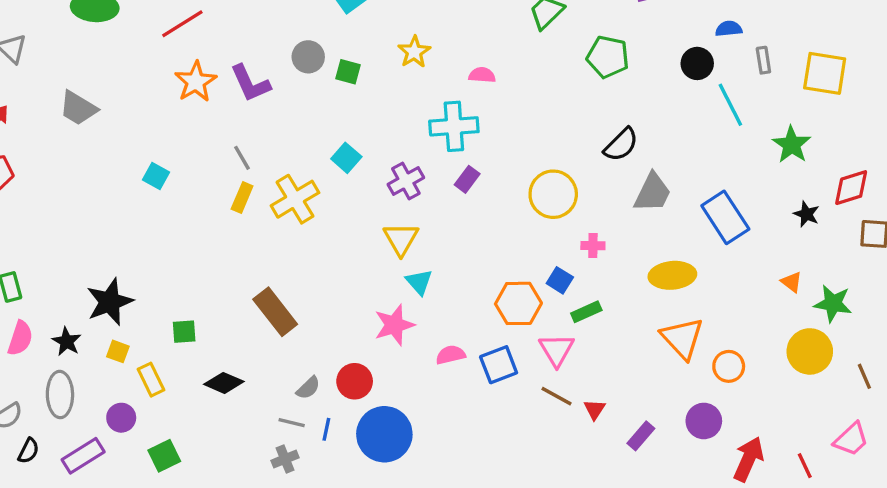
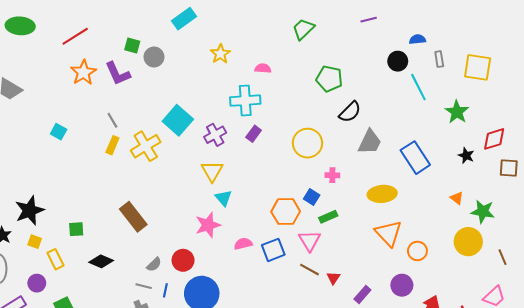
green pentagon: (608, 57) -> (329, 79), moved
green square: (348, 72) -> (132, 46), moved
cyan square: (346, 158) -> (178, 120), size x1.6

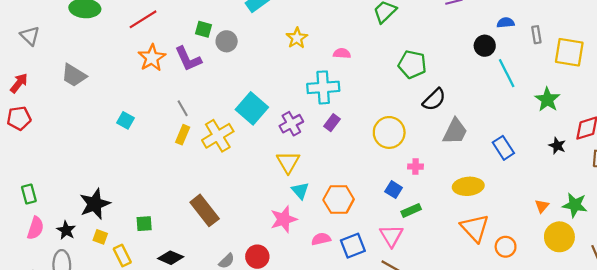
gray rectangle: (439, 59) -> (536, 35), moved
blue rectangle: (415, 158) -> (503, 148), size x0.7
orange triangle: (457, 198) -> (542, 206), moved, turned 32
orange hexagon: (286, 212) -> (339, 199), moved

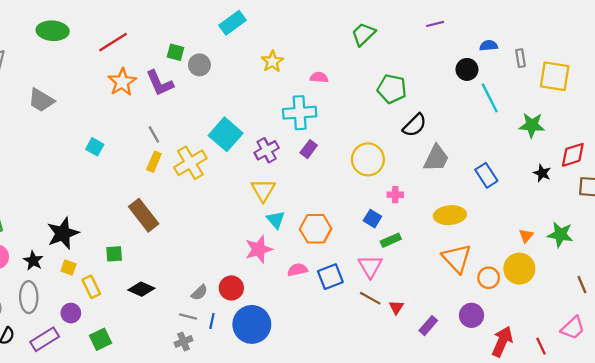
green star: (547, 100) -> (532, 125), turned -30
brown rectangle: (205, 210) -> (144, 215), moved
yellow circle: (559, 237) -> (519, 269), moved

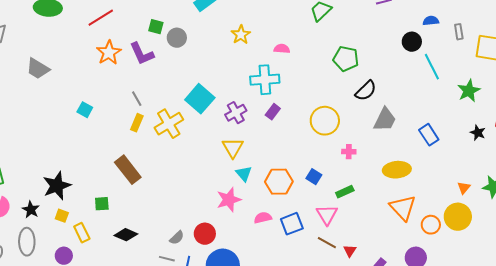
green star: (532, 125) -> (469, 91), turned -30
blue square: (372, 219) -> (314, 177), moved

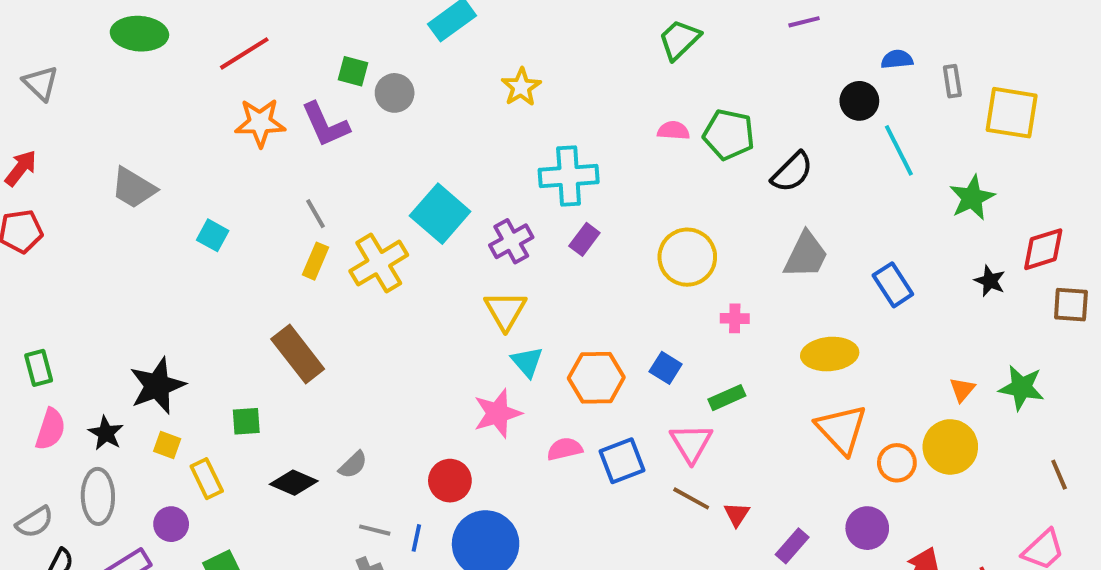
pink semicircle: (282, 49) -> (673, 131), moved
orange star: (109, 53) -> (260, 123), turned 30
gray trapezoid: (38, 69) -> (134, 188), moved
black semicircle: (366, 91) -> (792, 172), moved
gray semicircle: (177, 238) -> (353, 465), moved

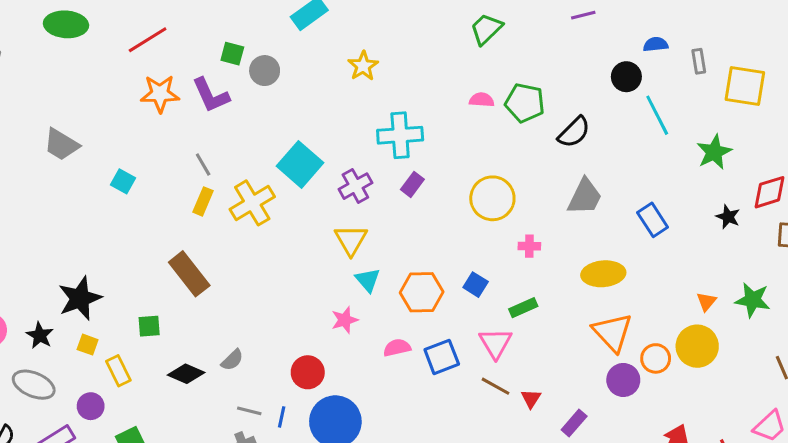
pink star: (497, 413) -> (345, 320), size x0.7
gray ellipse: (98, 496) -> (34, 385), turned -66
purple circle: (867, 528) -> (623, 380), moved

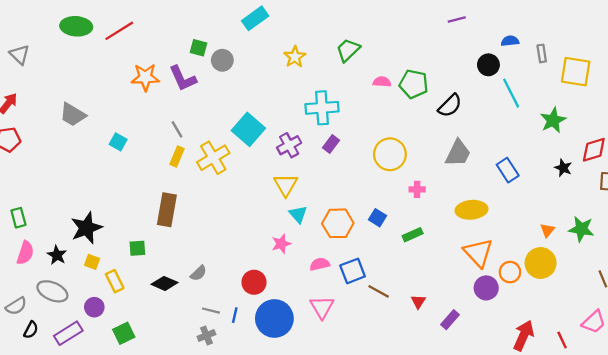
green trapezoid: (486, 29) -> (348, 50), moved
red line: (148, 40) -> (119, 31), moved
brown rectangle: (189, 274) -> (167, 210), turned 48
pink triangle: (496, 343) -> (322, 307), moved
brown line: (496, 386) -> (379, 291), moved

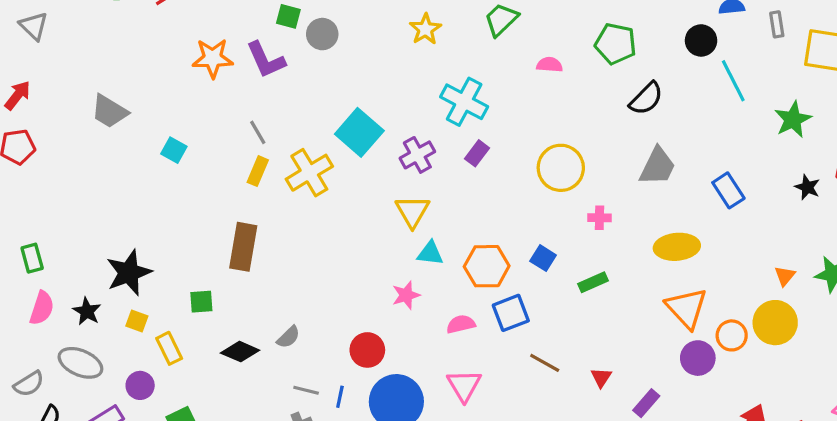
green pentagon: (414, 84) -> (616, 44), moved
cyan cross: (322, 108) -> (464, 102), turned 32
cyan triangle: (298, 214) -> (430, 253), turned -42
blue square: (353, 271) -> (511, 313), moved

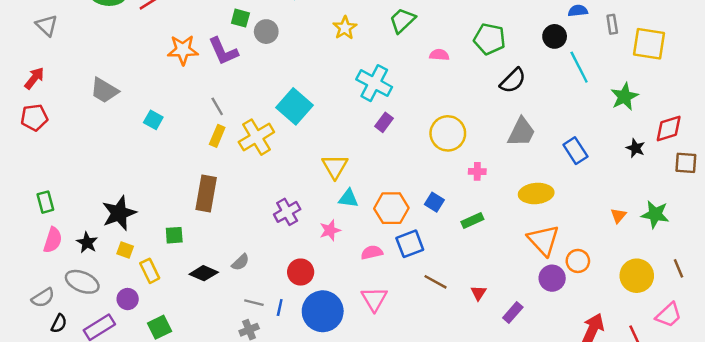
purple cross: (417, 155) -> (287, 212), moved
yellow circle: (775, 323) -> (637, 276), moved

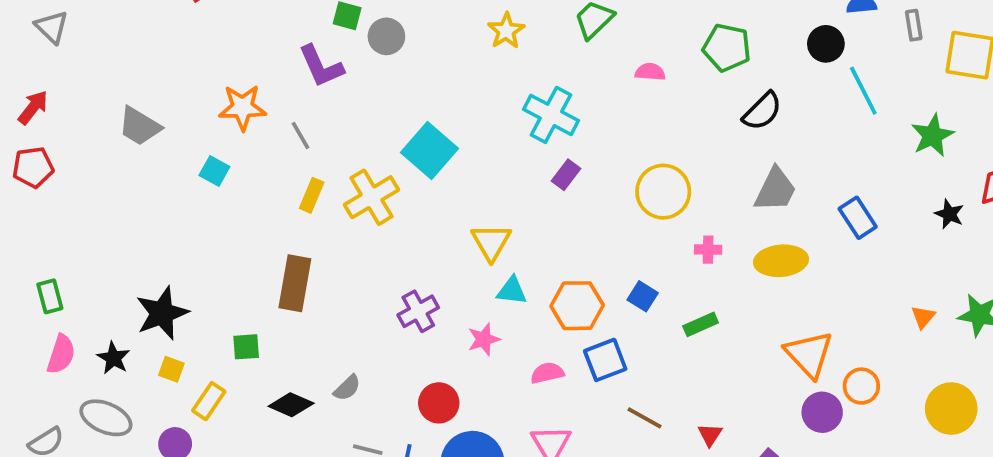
orange star: (183, 50) -> (242, 107), moved
gray line: (217, 106) -> (300, 135), moved
yellow ellipse: (536, 193) -> (781, 261), moved
yellow rectangle: (150, 271) -> (209, 401), turned 60

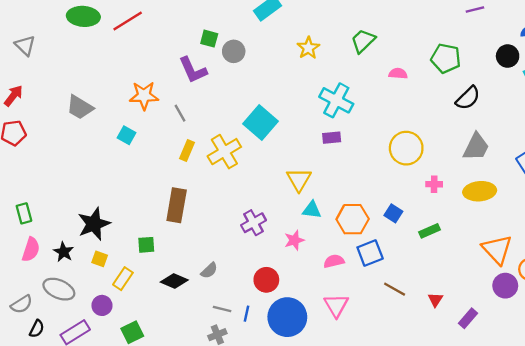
purple rectangle: (566, 175) -> (332, 138), moved, turned 48

